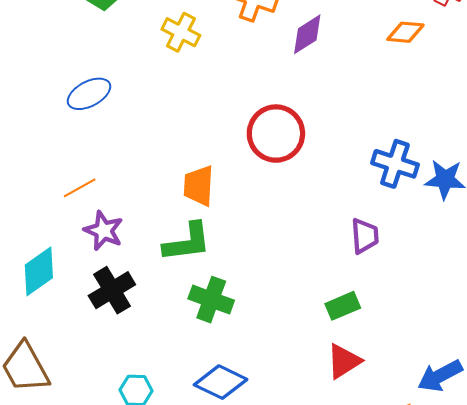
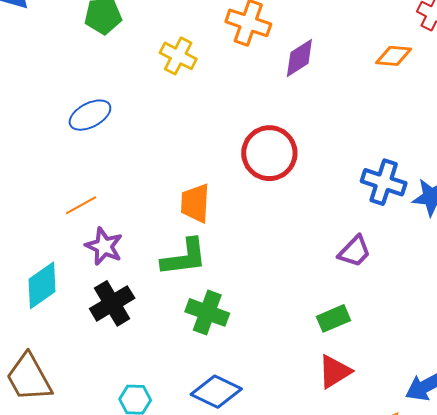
purple trapezoid: (365, 236) -> (355, 251), turned 48

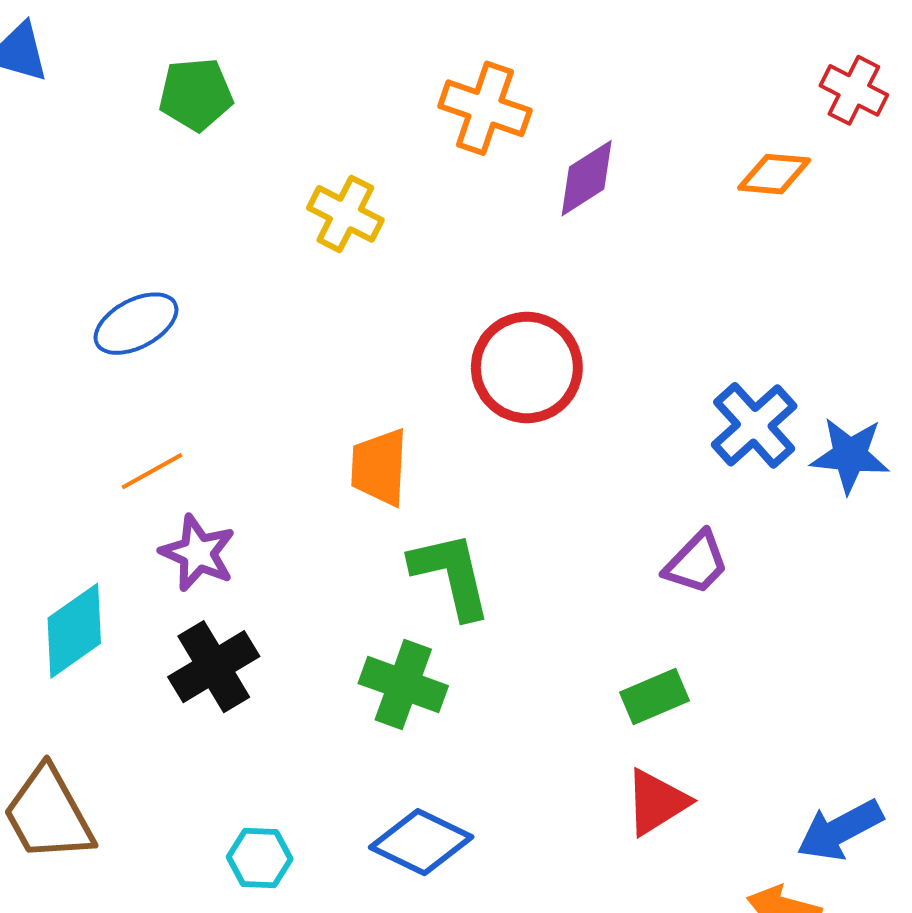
yellow cross: (178, 56) -> (345, 214), moved
blue ellipse: (90, 115) -> (136, 324), moved
blue cross: (384, 182) -> (754, 425), turned 30
green L-shape: (184, 257) -> (451, 575), moved, turned -96

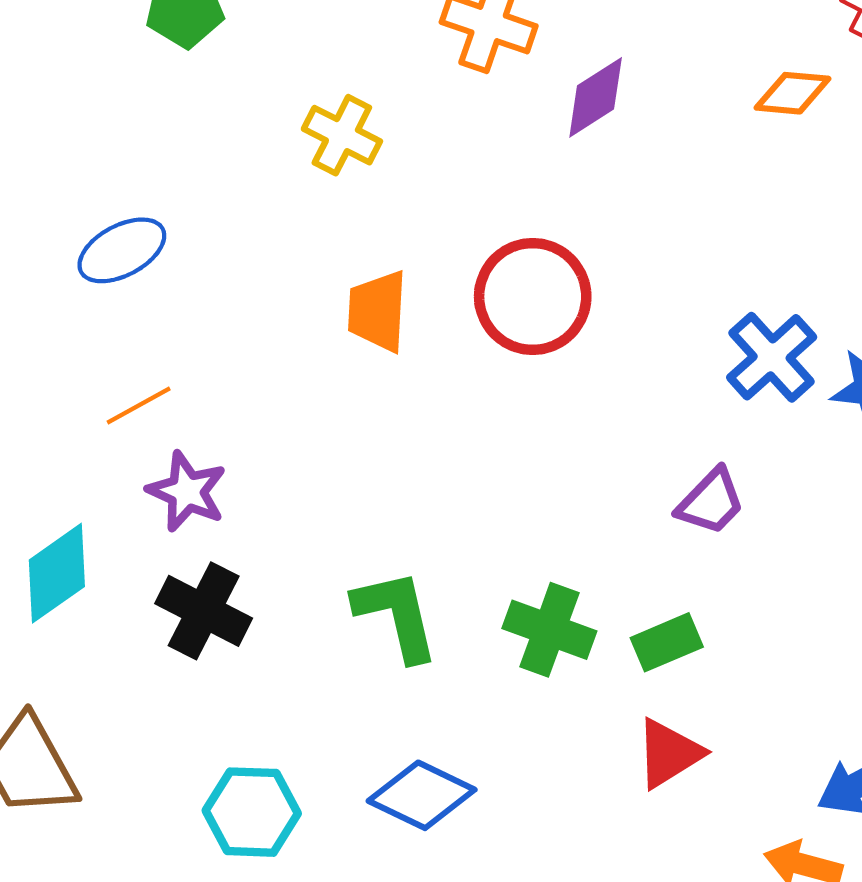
orange trapezoid: (379, 467) -> (378, 311), moved
green L-shape: (451, 575) -> (396, 615), moved
black cross: (214, 667) -> (204, 611), turned -32
green cross: (403, 685) -> (549, 630), moved
cyan hexagon: (260, 858) -> (252, 812), size x1.4

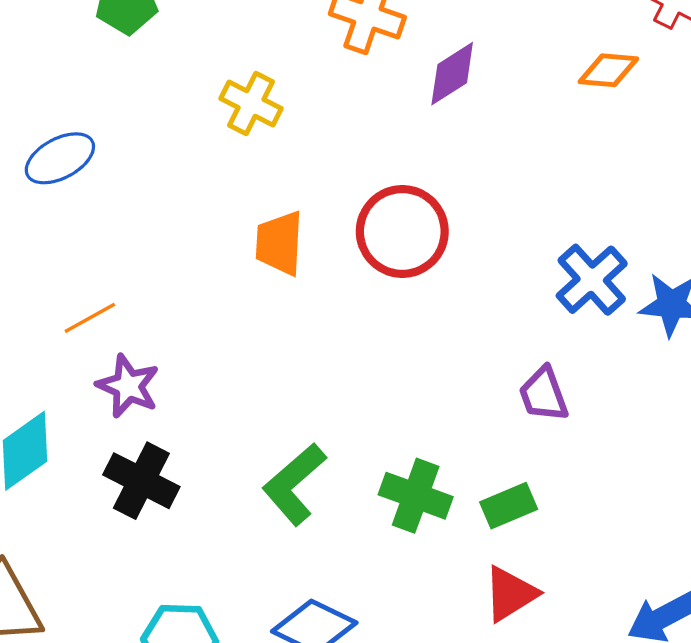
blue ellipse: (122, 250) -> (60, 158), moved
purple trapezoid: (711, 502) -> (544, 394), turned 116
green L-shape: (396, 615) -> (294, 484), turned -118

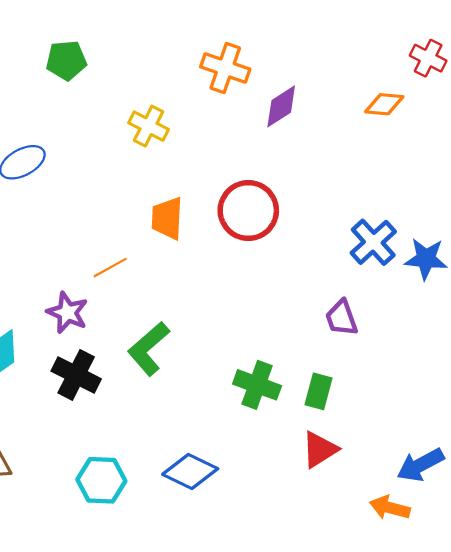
orange line: (90, 318) -> (110, 268), moved
green L-shape: (294, 484) -> (149, 349), moved
green rectangle: (509, 506) -> (318, 391), turned -52

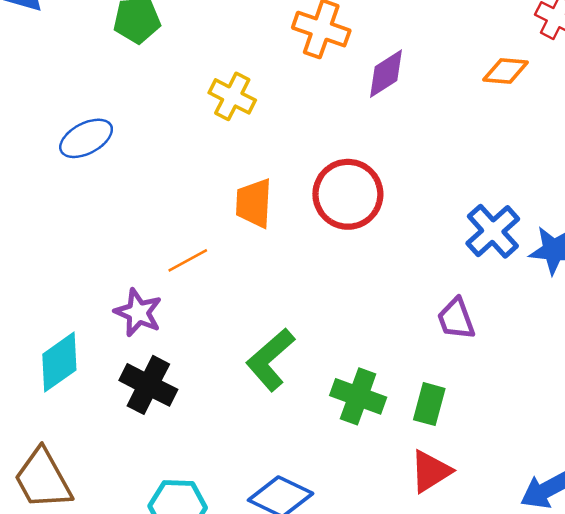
green L-shape: (149, 349) -> (270, 360), moved

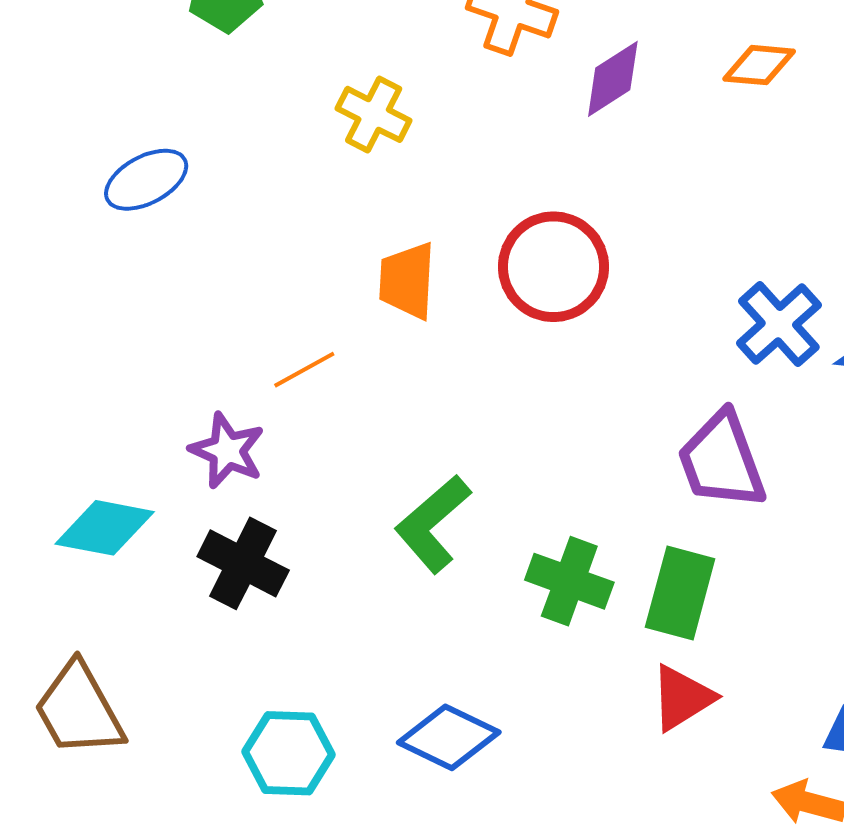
orange diamond: (506, 71) -> (759, 65), moved
purple trapezoid: (456, 319) -> (722, 461), size x1.5
cyan diamond: (59, 362) -> (105, 528), turned 46
green rectangle: (429, 404) -> (680, 593), size x1.4

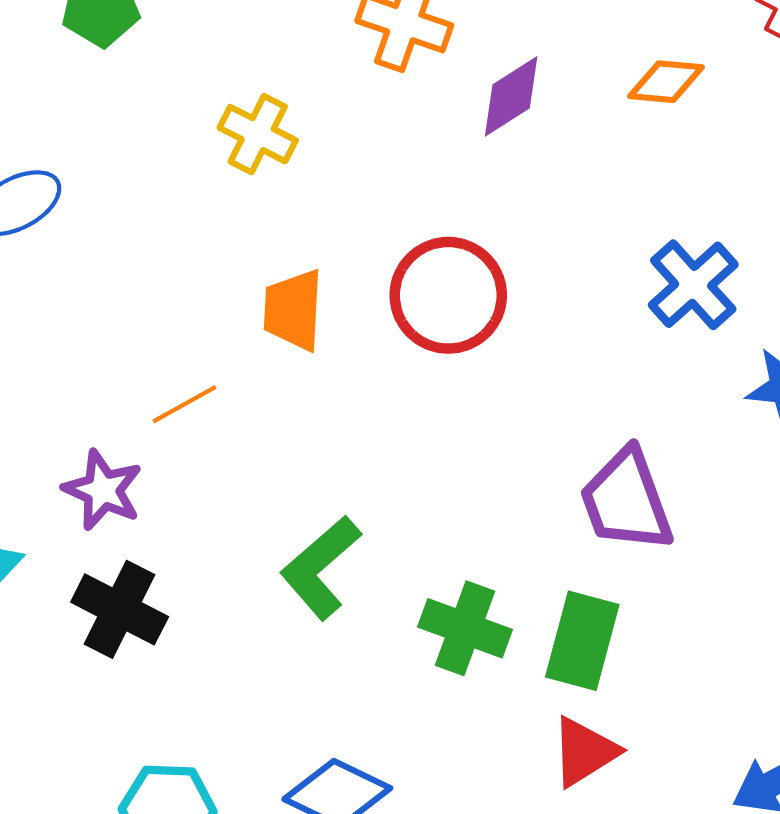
blue cross: (779, 324) -> (693, 285), moved

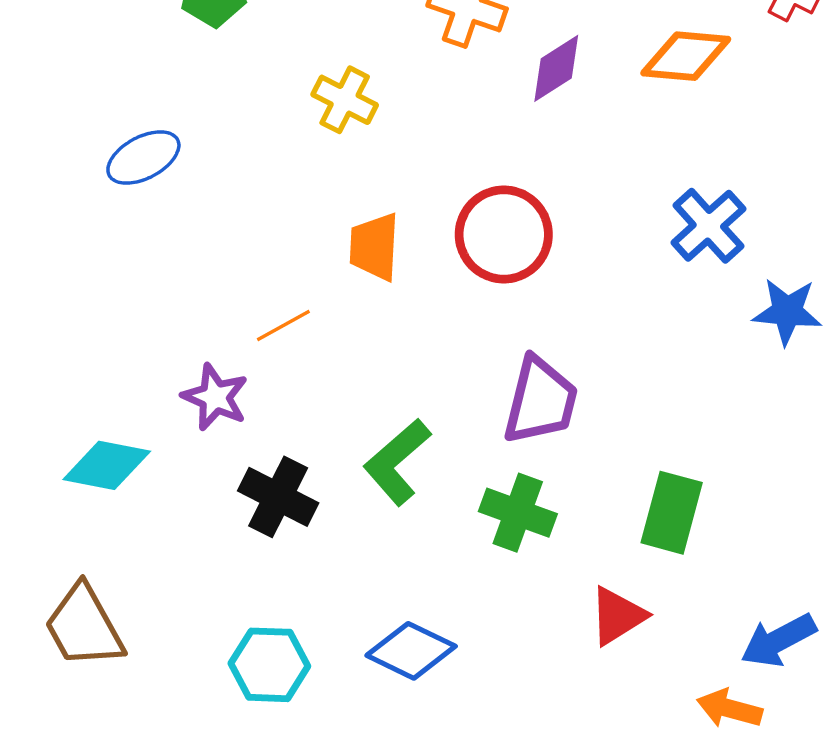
orange diamond: (666, 82) -> (686, 56), size x1.4
purple trapezoid: (626, 500) -> (541, 401), moved, turned -146
black cross: (120, 609) -> (278, 497), moved
green rectangle: (582, 641) -> (672, 513), moved

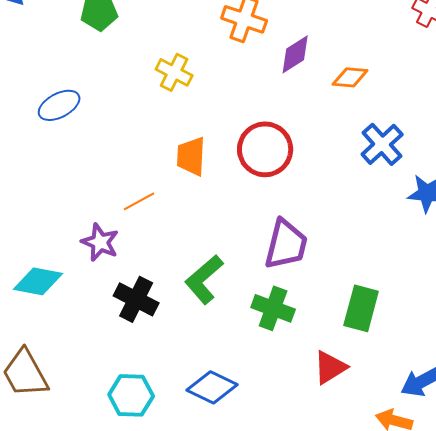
orange diamond: (686, 56) -> (350, 77), moved, size x0.7

